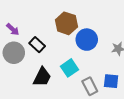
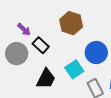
purple arrow: (13, 29) -> (24, 29), moved
blue circle: (87, 40) -> (96, 53), moved

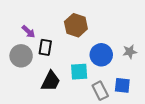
black rectangle: (41, 45) -> (45, 47), turned 56
cyan square: (74, 69) -> (79, 72), turned 30

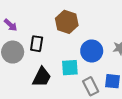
purple arrow: (28, 32) -> (11, 25), moved

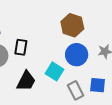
brown hexagon: (67, 22) -> (72, 25), moved
cyan square: (70, 68) -> (54, 71), turned 36

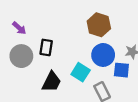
blue square: (98, 85) -> (121, 70), moved

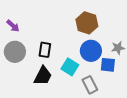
black rectangle: (46, 47) -> (45, 50), moved

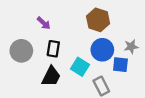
purple arrow: (13, 26) -> (44, 23), moved

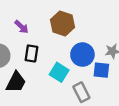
brown hexagon: (98, 20) -> (63, 23), moved
black trapezoid: (51, 76) -> (16, 82), moved

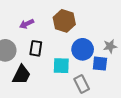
purple arrow: (22, 27) -> (27, 24), turned 112
cyan square: (59, 72) -> (61, 66), turned -30

